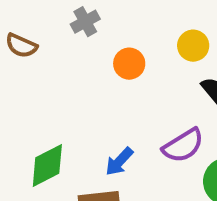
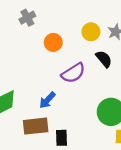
purple semicircle: (183, 146) -> (73, 73), moved

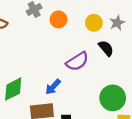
orange circle: (53, 42) -> (59, 19), moved

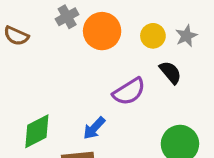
orange circle: (59, 19) -> (102, 31), size x1.5

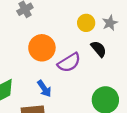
orange circle: (102, 31) -> (42, 48), moved
blue arrow: (94, 128) -> (44, 89), turned -78

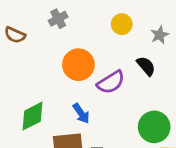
yellow circle: (86, 23) -> (122, 24), moved

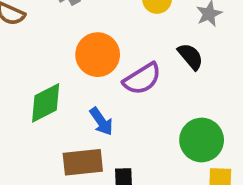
green diamond: (32, 116) -> (46, 103), moved

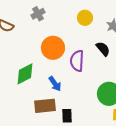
purple semicircle: (142, 79) -> (77, 61), turned 125

